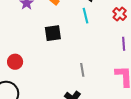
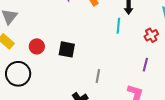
black square: (53, 33) -> (67, 49), moved

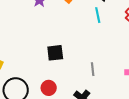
red circle: (37, 46) -> (49, 88), moved

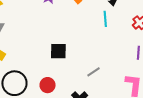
gray line: (93, 69) -> (93, 72), turned 56

